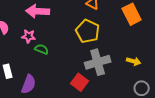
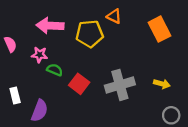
yellow pentagon: (88, 31) -> (90, 34), moved, turned -30
red square: (80, 82) -> (79, 84), moved

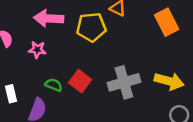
green semicircle: (55, 70) -> (54, 85), moved
yellow arrow: (162, 84) -> (169, 81), size x1.6

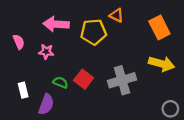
yellow arrow: (169, 81) -> (162, 64), moved

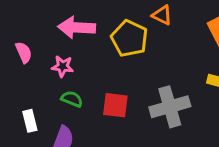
yellow pentagon: (93, 32) -> (129, 38), turned 30
red square: (84, 79) -> (115, 105), turned -30
green semicircle: (60, 82) -> (72, 99), moved

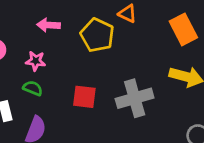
pink arrow: (77, 28) -> (49, 25), size x0.7
green semicircle: (72, 99) -> (33, 88), moved

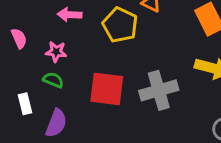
red square: (84, 97) -> (107, 89), size x1.4

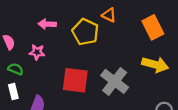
green semicircle: (53, 80) -> (16, 69), moved
gray cross: (159, 90) -> (115, 81), turned -36

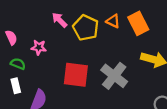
orange triangle: (109, 15) -> (113, 21), moved
pink arrow: (47, 24) -> (59, 20), moved, turned 42
orange rectangle: (153, 27) -> (138, 23), moved

